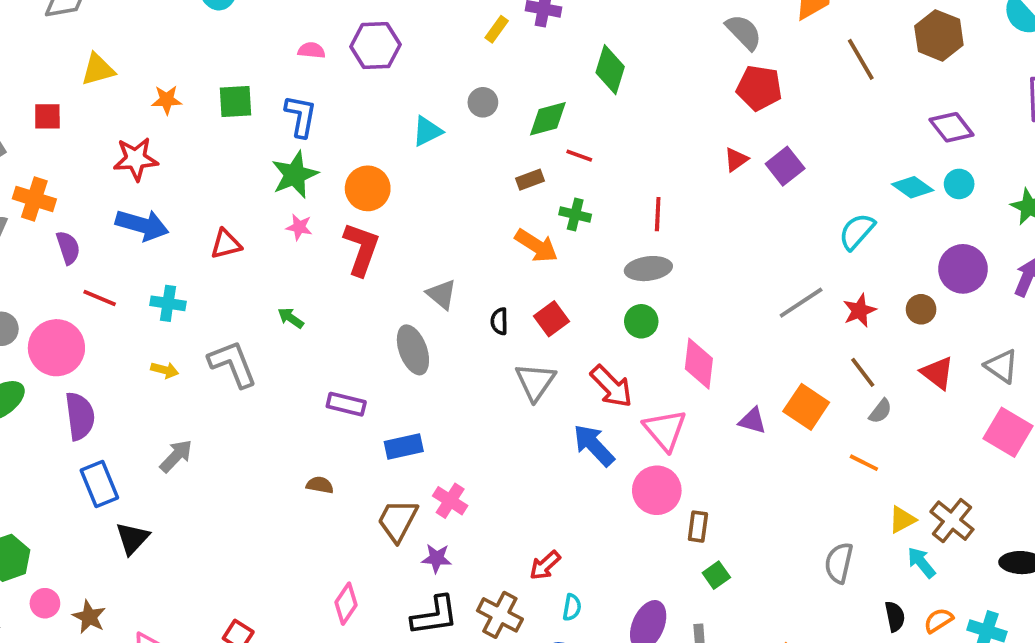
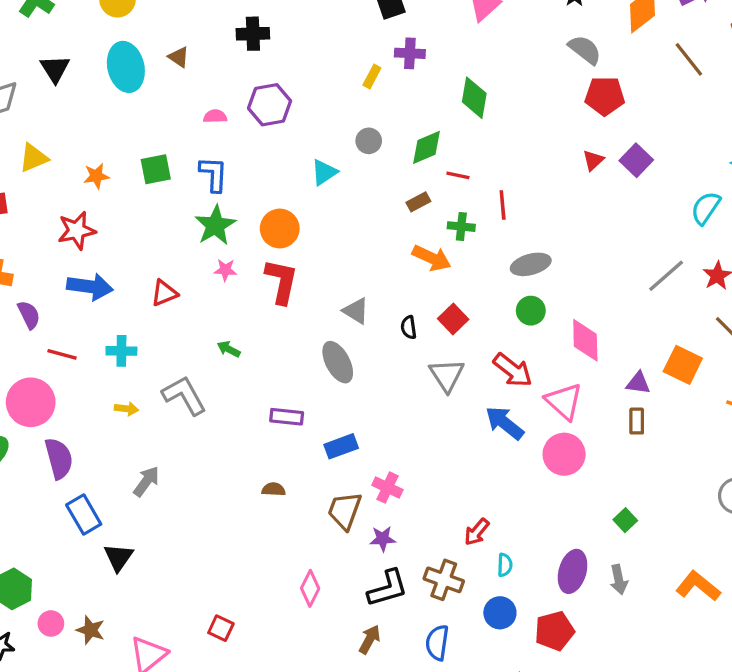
red line: (658, 214) -> (503, 205), moved
brown rectangle: (698, 527) -> (637, 421), moved

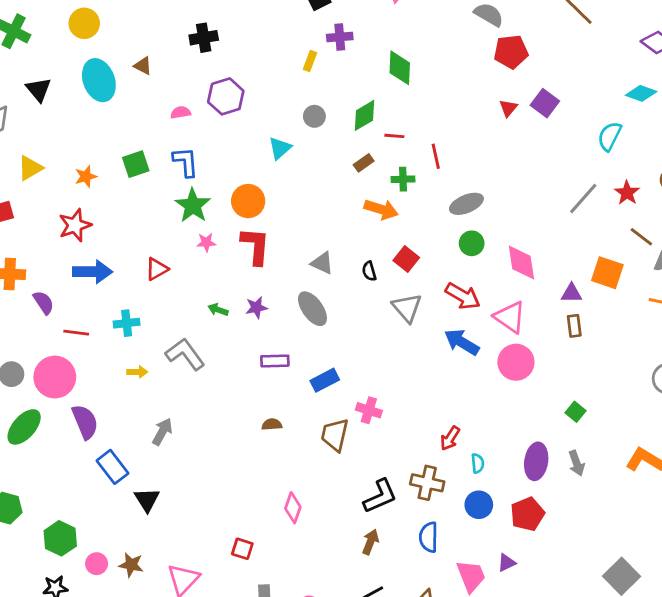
purple star: (383, 539) -> (256, 307), moved
pink diamond: (310, 588) -> (293, 508), moved

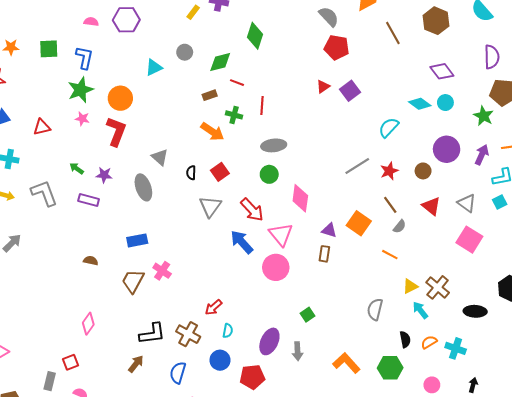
purple rectangle: (275, 361) -> (89, 200), moved
red square: (242, 549) -> (71, 362), moved, turned 35

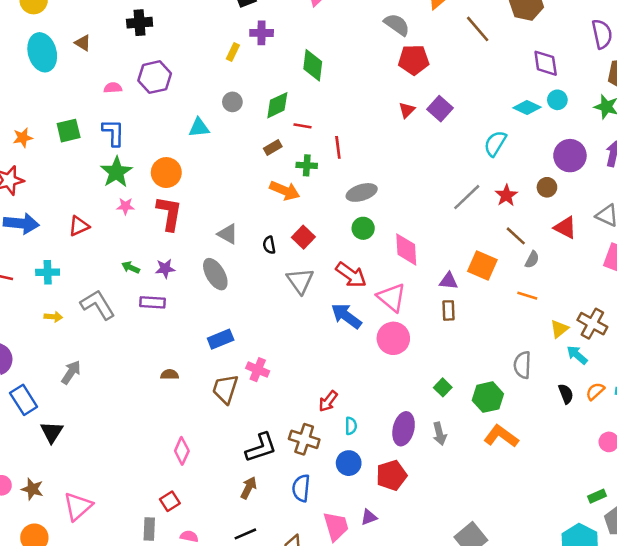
cyan triangle: (154, 67) -> (199, 128), turned 30
purple diamond: (442, 71) -> (546, 63), turned 40
green hexagon: (390, 368) -> (488, 397), moved

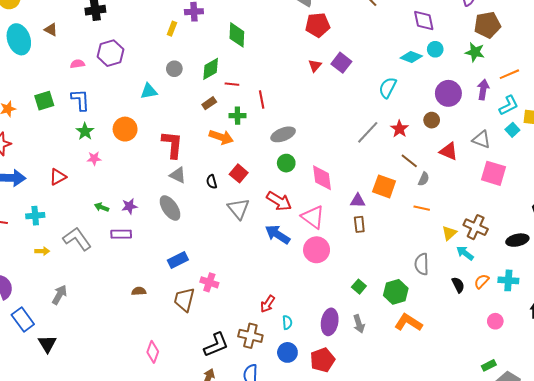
green star: (116, 172) -> (85, 131), size x0.7
red L-shape: (169, 213) -> (172, 145), moved

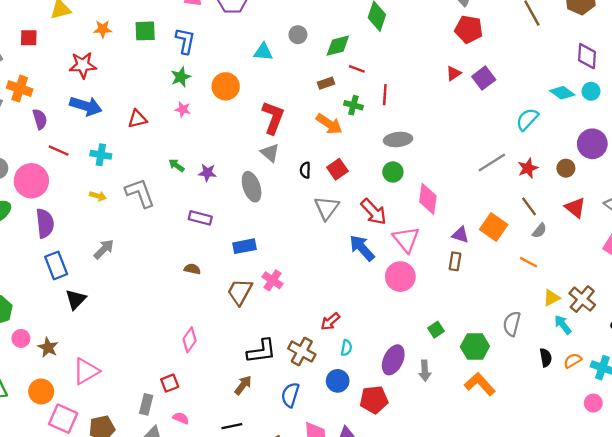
purple rectangle: (121, 234) -> (200, 218), moved
pink circle: (495, 321) -> (593, 403), moved

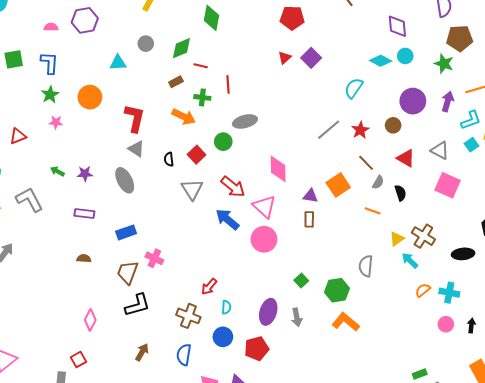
green circle: (393, 172) -> (223, 142), moved
orange square: (494, 227) -> (338, 185), turned 30
black L-shape: (261, 351) -> (137, 305), moved
black semicircle: (546, 358) -> (400, 193), moved

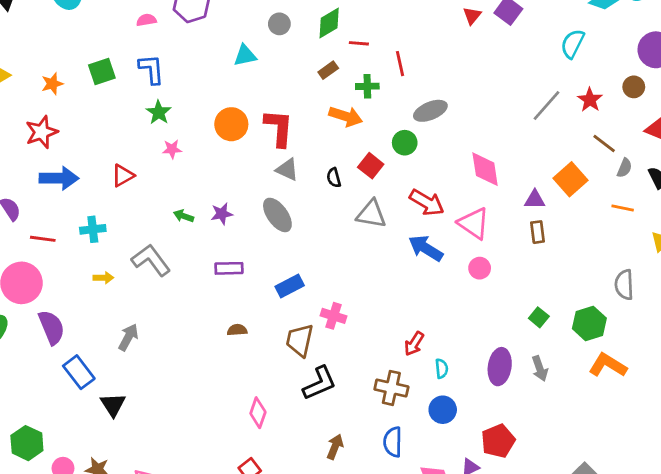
orange circle: (90, 97) -> (231, 124), moved
gray triangle: (192, 189) -> (371, 214), turned -40
pink circle: (264, 239) -> (480, 268), size x0.6
red pentagon: (256, 348) -> (498, 441), moved

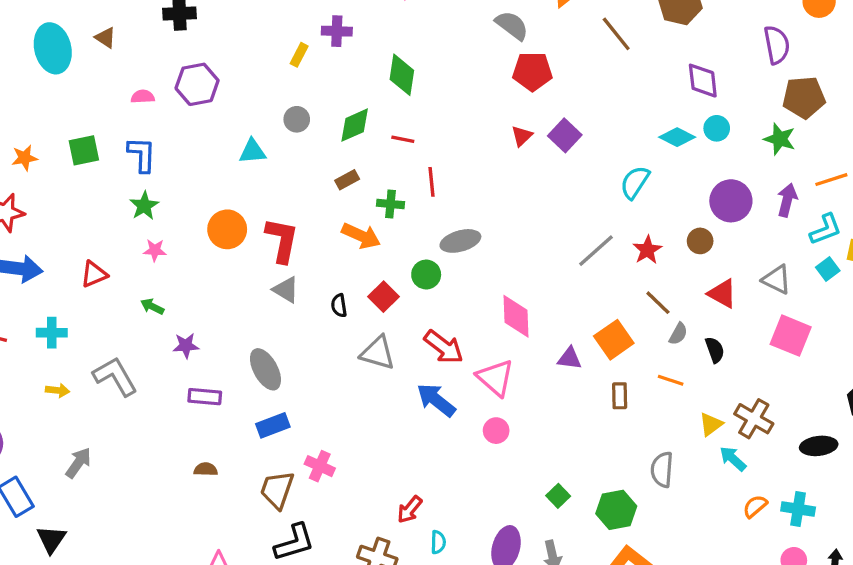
red line: (359, 43) -> (403, 139), moved
purple star: (222, 214) -> (186, 346), moved
gray ellipse: (277, 215) -> (265, 369), moved
green arrow: (184, 216) -> (152, 306), moved
brown rectangle: (538, 232) -> (620, 396), moved

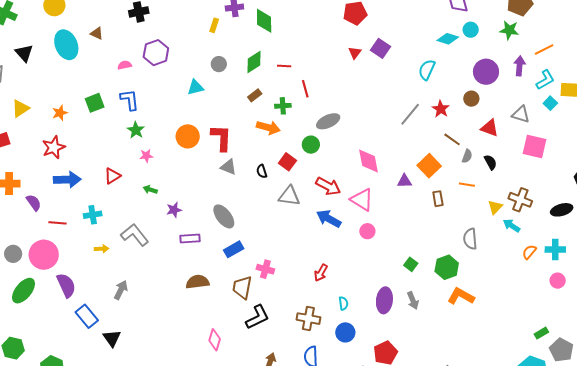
green diamond: (402, 75) -> (264, 21), moved
brown semicircle: (206, 469) -> (198, 282), size x1.6
red arrow: (410, 509) -> (321, 273), moved

